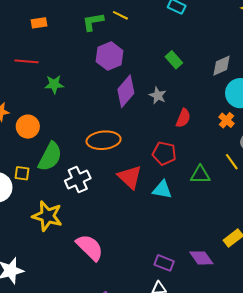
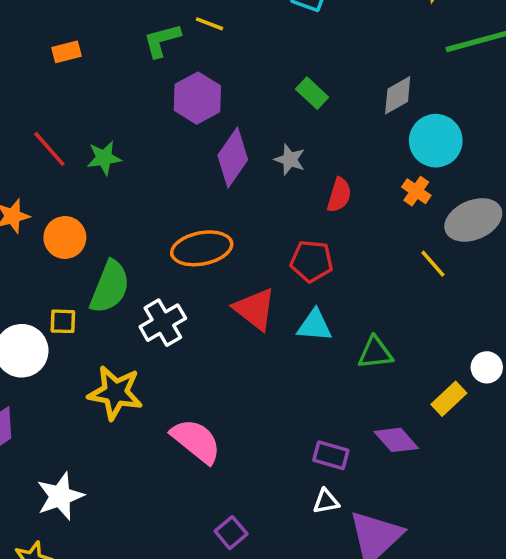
red line: (26, 61) -> (49, 149), moved, turned 50
green triangle: (200, 175) -> (375, 353), moved

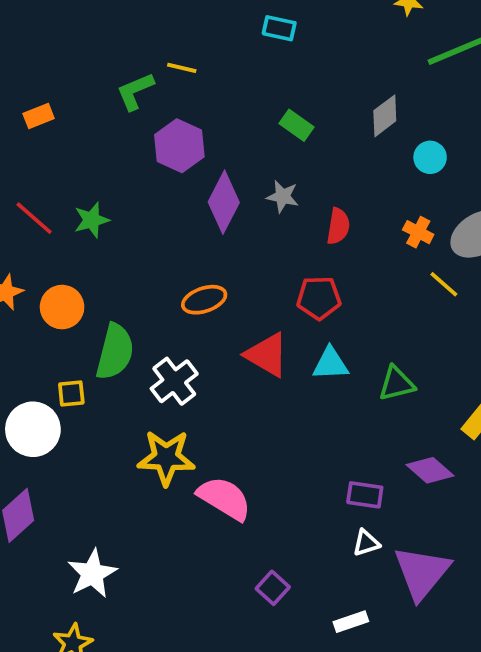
cyan circle: (436, 141) -> (430, 157), size x0.6
orange cross: (416, 191) -> (418, 232), moved
orange ellipse: (202, 248) -> (204, 300), size x0.7
yellow star: (115, 393) -> (166, 458), moved

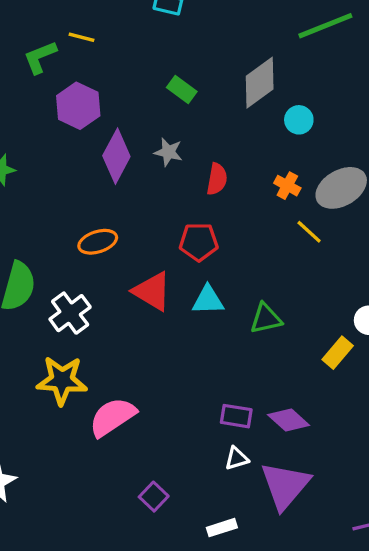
gray diamond: (385, 116) -> (260, 83), size x1.4
purple diamond: (430, 470) -> (289, 420), moved
pink semicircle: (224, 498) -> (112, 417), turned -66

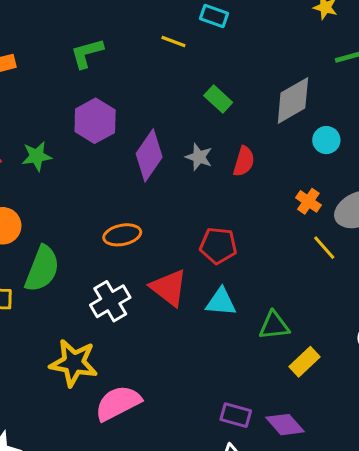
yellow line: (82, 37) -> (173, 41), moved
purple hexagon: (78, 106) -> (95, 121), moved
red semicircle: (217, 179) -> (244, 161), moved
white cross: (70, 313) -> (110, 301), moved
yellow rectangle: (338, 353) -> (305, 362), moved

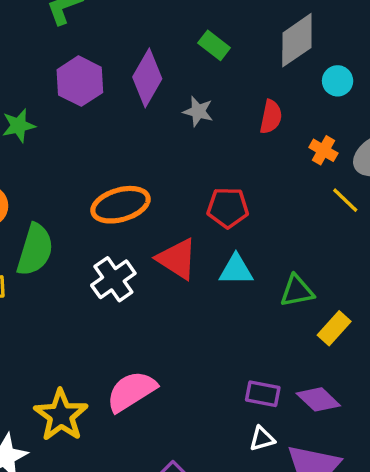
purple diamond: (149, 155) -> (147, 78), moved
red semicircle: (244, 161) -> (271, 117), moved
orange ellipse: (122, 235) -> (121, 205), size x1.4
yellow star: (74, 363) -> (61, 415), moved, turned 30

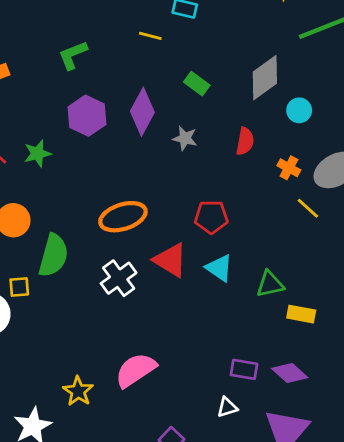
cyan triangle: (236, 270) -> (219, 268), turned 36
yellow rectangle: (334, 328) -> (301, 314), turned 60
yellow star: (61, 415) -> (78, 391), size x0.7
white triangle: (262, 439) -> (227, 407), moved

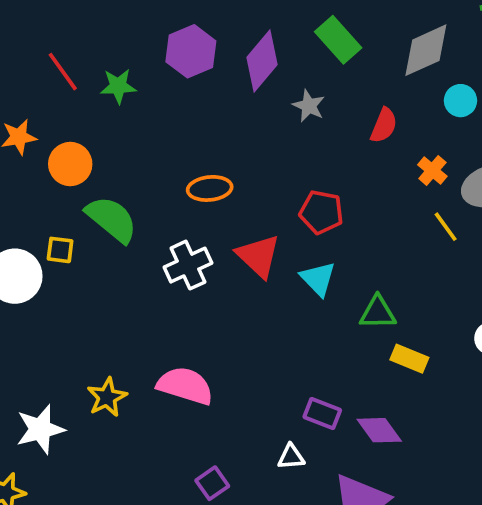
green rectangle: (197, 84) -> (338, 40), size x1.4
orange ellipse: (123, 217) -> (210, 188), size x0.7
green semicircle: (53, 255) -> (112, 219), turned -78
pink semicircle: (136, 370) -> (185, 386), turned 39

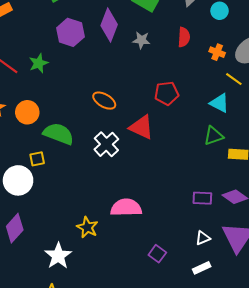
orange ellipse: (210, 188) -> (104, 101), turned 55
cyan triangle: (318, 279) -> (219, 103), moved
white triangle: (291, 457) -> (203, 238), moved

